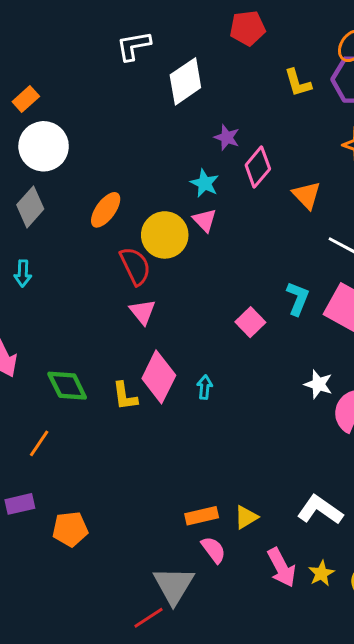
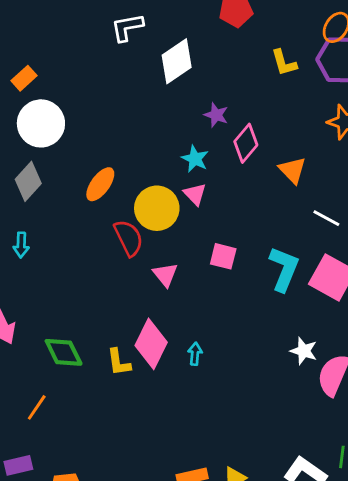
cyan L-shape: (298, 299) -> (284, 269), size x1.4
pink triangle: (143, 312) -> (165, 275), moved
pink square: (250, 322) -> (223, 256), moved, turned -32

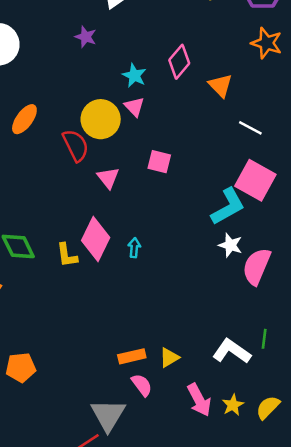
purple star: (216, 115) -> (86, 37), moved
orange ellipse: (100, 184) -> (24, 119), moved
cyan L-shape: (284, 269) -> (228, 207), moved, turned 39

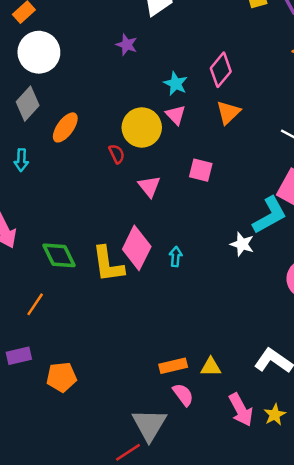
orange triangle: (220, 85) -> (228, 112), moved, turned 30
red semicircle: (76, 145) -> (117, 154), size x0.6
white star: (230, 245) -> (242, 244), moved
yellow L-shape: (67, 255) -> (108, 264), size x1.5
yellow triangle: (169, 358) -> (211, 367), turned 30

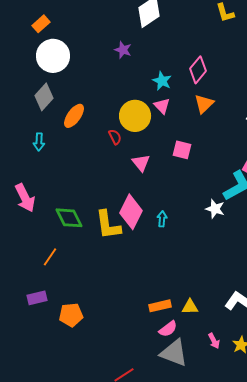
pink semicircle: (183, 395) -> (168, 329), turned 90
pink arrow: (241, 410) -> (214, 341), size x0.6
gray triangle: (149, 425) -> (174, 353), moved, turned -40

